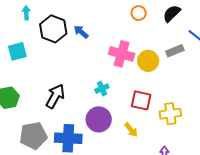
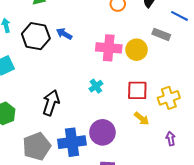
gray rectangle: (175, 51) -> (161, 34), turned 54
purple circle: (99, 119) -> (102, 132), moved
yellow arrow: (131, 130) -> (142, 119), moved

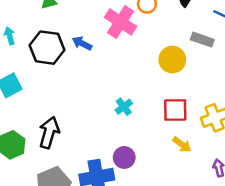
pink cross: (109, 48) -> (121, 22), moved, turned 30
black arrow: (51, 103) -> (49, 133), moved
purple circle: (102, 132) -> (124, 157), moved, size x0.7

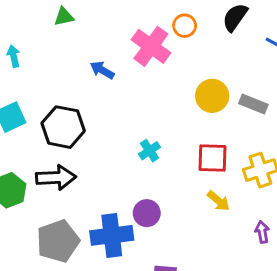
gray rectangle: (202, 40) -> (253, 104), moved
black hexagon: (47, 48) -> (63, 127), moved
black arrow: (49, 133) -> (56, 178), turned 68

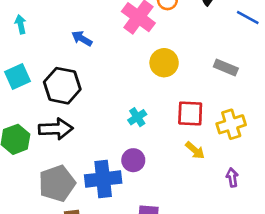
blue arrow: (102, 70) -> (82, 38), moved
yellow circle: (212, 96) -> (164, 63), moved
cyan cross: (149, 151) -> (137, 117), moved

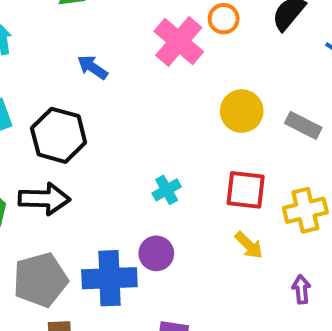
yellow circle: (164, 63) -> (242, 111), moved

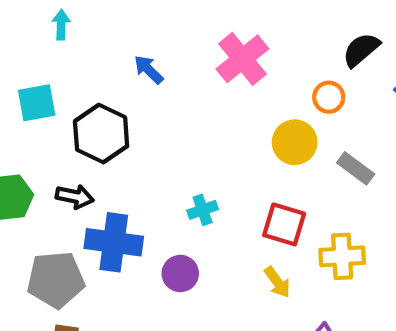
orange circle: (224, 19) -> (329, 97), moved
black arrow: (44, 199) -> (75, 197), size x0.7
blue cross: (109, 278) -> (114, 242), moved

